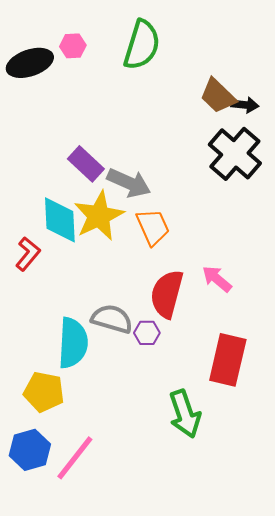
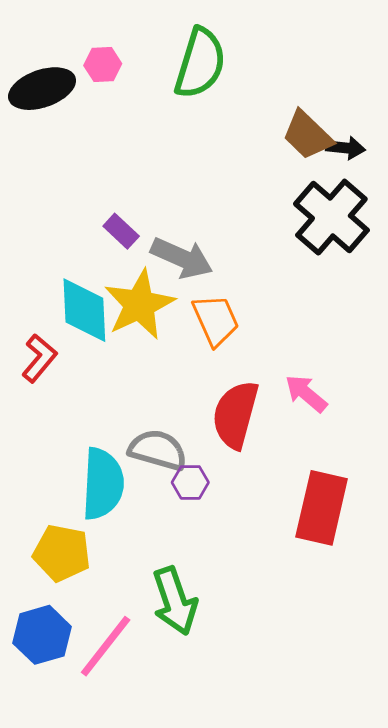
purple rectangle: (86, 164) -> (121, 231), size x0.7
purple hexagon: (147, 333) -> (190, 482), moved
green arrow: (185, 414) -> (175, 601), moved

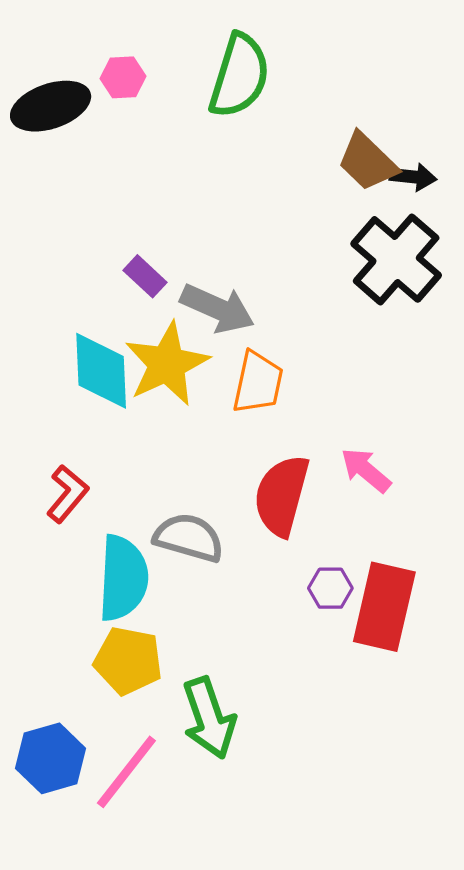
orange trapezoid: (216, 320) -> (258, 383), turned 36
red L-shape: (39, 358) -> (67, 494), moved
purple hexagon: (190, 482) -> (330, 588), moved
yellow pentagon: (62, 553) -> (128, 661), moved

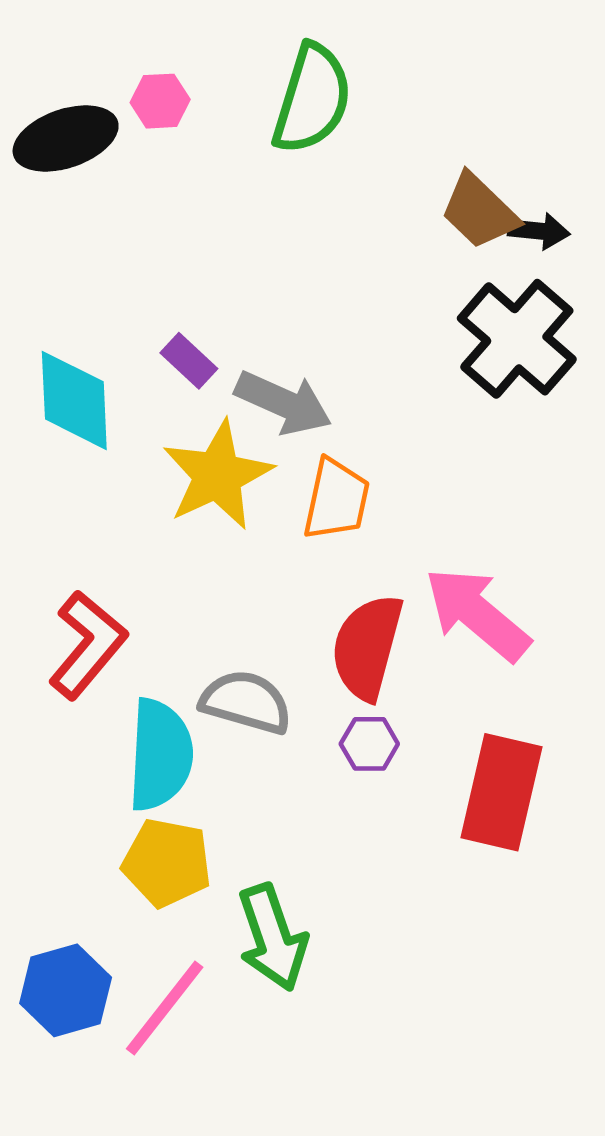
cyan diamond: (101, 371) -> (74, 400), moved
pink arrow: (366, 470) -> (477, 614), size x1.6
red L-shape: (67, 494) -> (88, 645), size x1.4
purple hexagon: (330, 588) -> (369, 744), moved

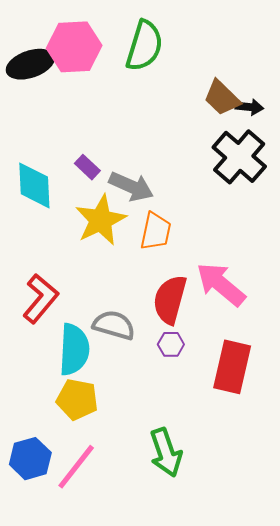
pink hexagon: (160, 101) -> (74, 47), size x2.0
green arrow: (272, 938) -> (166, 452), moved

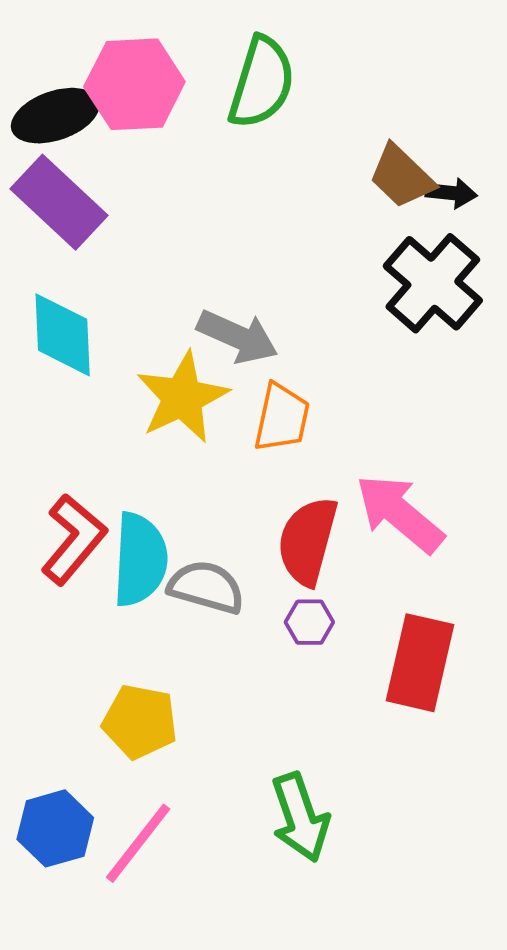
purple rectangle: (87, 167) -> (59, 202), moved, size x2.0
cyan semicircle: (74, 350) -> (140, 560), moved

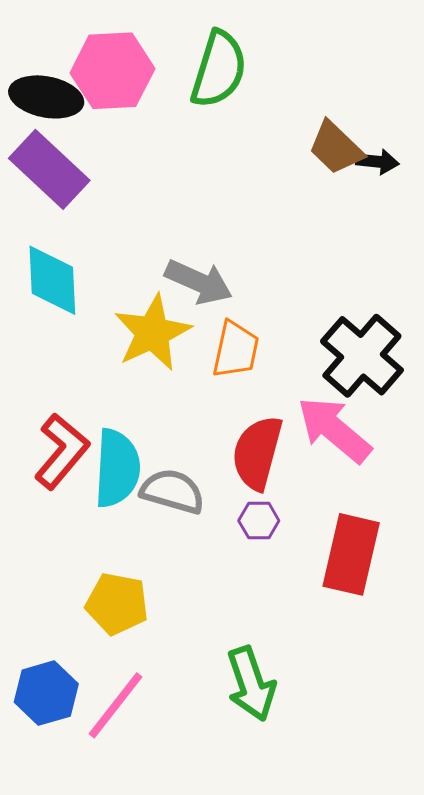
black ellipse: (55, 116) -> (46, 97), turned 30
black cross: (433, 283) -> (362, 356), moved

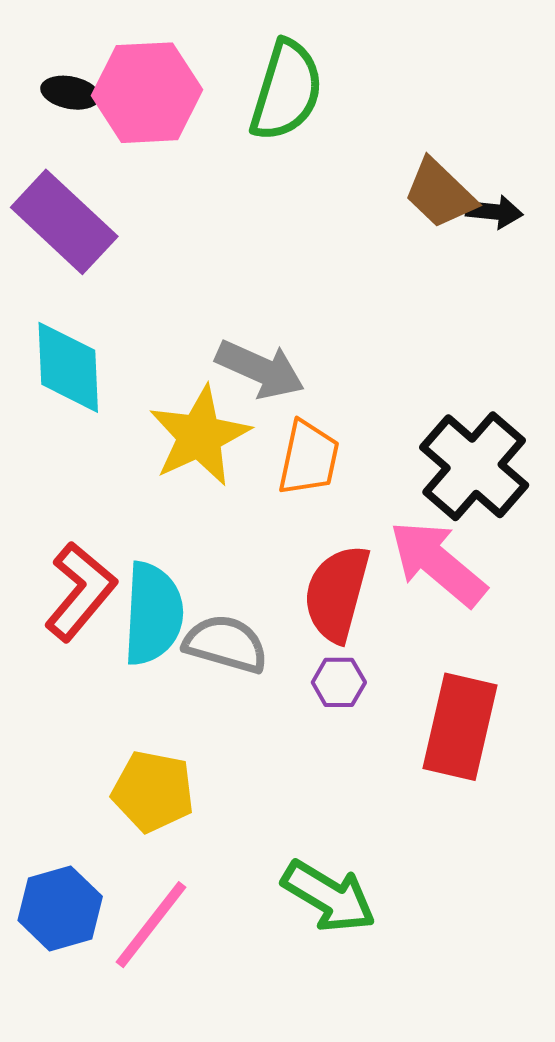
black ellipse: (46, 97) -> (70, 93), moved, size x0.6
green arrow: (251, 684) -> (329, 896), turned -40

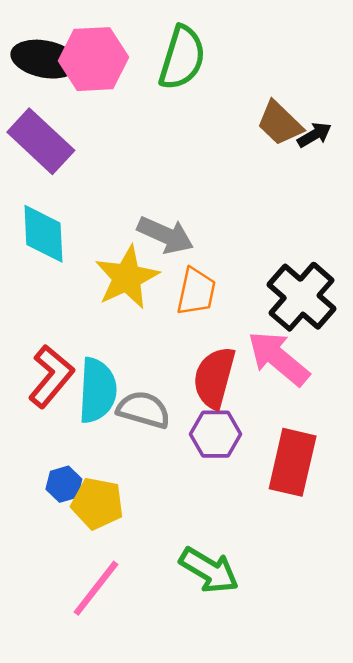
black ellipse: (70, 93) -> (45, 59), size x1.8
black arrow: (494, 212) -> (314, 135), turned -36
purple hexagon: (339, 682) -> (215, 434), size x1.5
blue hexagon: (60, 908) -> (64, 484), moved, size x0.7

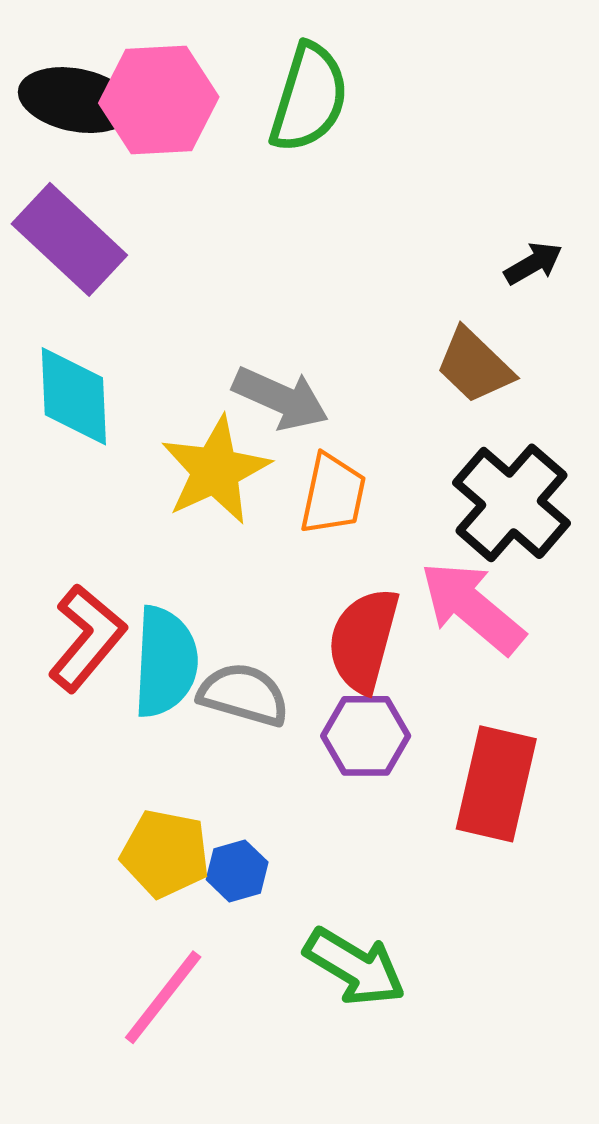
brown trapezoid: (280, 123) -> (475, 366), moved
black arrow: (314, 135) -> (533, 263), moved
blue hexagon: (64, 484) -> (237, 871), moved

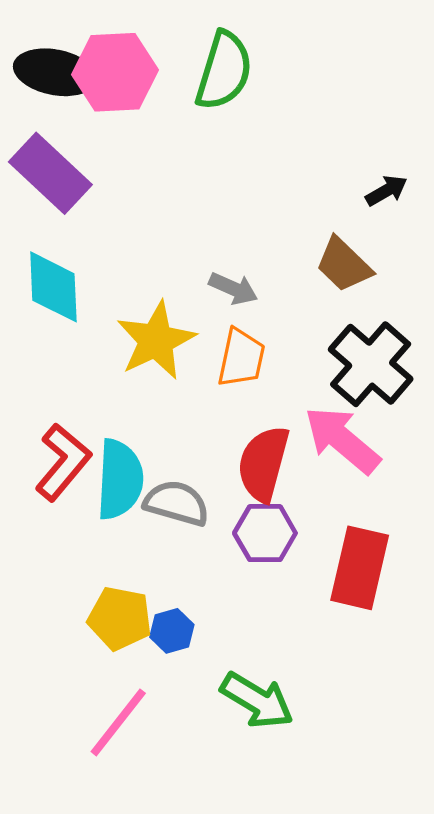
gray arrow: (281, 398) -> (233, 288), moved, size x0.7

